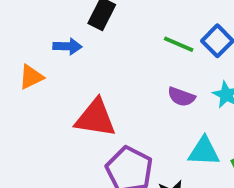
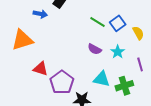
orange triangle: (31, 77) -> (22, 40), moved, size x1.6
red triangle: (95, 118) -> (41, 69), moved, size x0.7

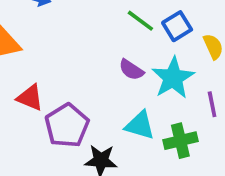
cyan star: (118, 52) -> (173, 78), size x1.6

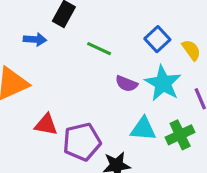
green line: (140, 21) -> (99, 49), moved
purple pentagon: (67, 126) -> (82, 142), turned 30

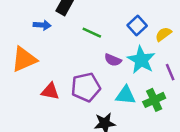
yellow semicircle: (191, 50) -> (163, 34), turned -91
purple pentagon: (82, 142) -> (86, 87), moved

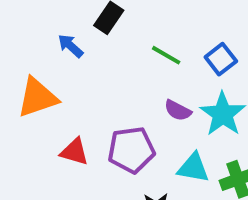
blue arrow: (42, 25) -> (71, 46), turned -147
green line: (92, 33) -> (166, 55), moved

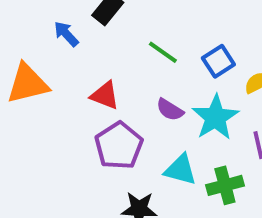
purple pentagon: (131, 150) -> (119, 146), turned -30
red triangle: (74, 152) -> (105, 95), moved

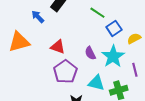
green line: (163, 52) -> (97, 13), moved
purple semicircle: (170, 110) -> (90, 53), turned 32

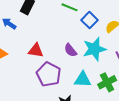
cyan star: (113, 56) -> (94, 49), turned 30

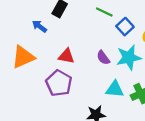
purple pentagon: (49, 74) -> (59, 83), moved

